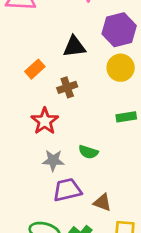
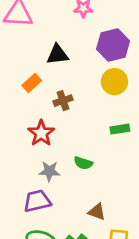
black triangle: (74, 47) -> (57, 54), moved
purple trapezoid: (67, 190) -> (37, 201), moved

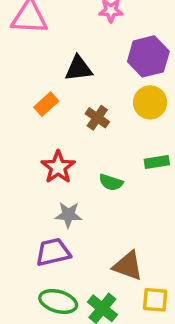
brown cross: (63, 101) -> (97, 118), moved, turned -36
green semicircle: (83, 163) -> (111, 182), moved
brown triangle: (97, 212) -> (128, 266), size x1.4

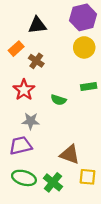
brown cross: (97, 118) -> (36, 61), moved

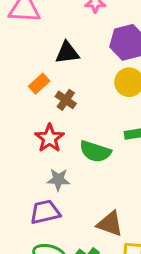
green semicircle: (59, 100) -> (95, 151), size x1.5

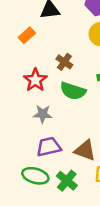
brown cross: (66, 100) -> (64, 62), moved
purple trapezoid: (45, 212) -> (49, 147), moved

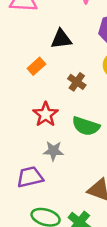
brown cross: (64, 62) -> (77, 82), moved
purple trapezoid: (49, 147) -> (30, 177), moved

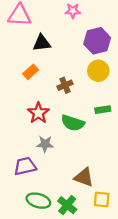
black triangle: (61, 39) -> (42, 43), moved
brown cross: (77, 82) -> (65, 85), turned 32

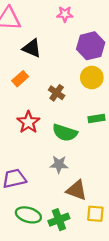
black triangle: (42, 43) -> (32, 48), turned 30
brown cross: (65, 85) -> (57, 93), turned -32
gray star: (45, 144) -> (59, 164), moved
green cross: (67, 205) -> (59, 220), turned 30

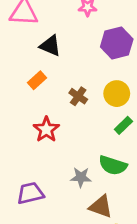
yellow circle: (92, 78) -> (117, 94), moved
green rectangle: (96, 119) -> (123, 125), turned -35
green semicircle: (65, 133) -> (113, 165), moved

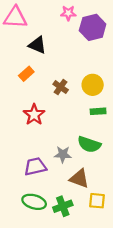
purple hexagon: (117, 43) -> (93, 27), moved
green rectangle: (123, 125) -> (98, 111), turned 40
purple trapezoid: (30, 193) -> (35, 166), moved

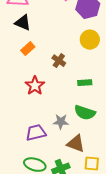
black triangle: (37, 45) -> (23, 23), moved
yellow circle: (93, 85) -> (90, 40), moved
green rectangle: (98, 111) -> (85, 83), moved

